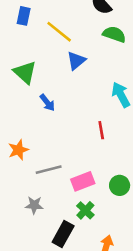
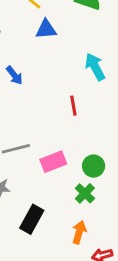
blue triangle: (76, 61) -> (46, 29), turned 36
green cross: (85, 210) -> (85, 193), moved

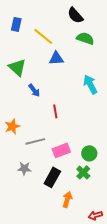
red line: (73, 106) -> (55, 111), moved
black rectangle: (32, 219) -> (52, 177), moved
orange arrow: (79, 232) -> (67, 199), moved

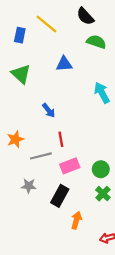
blue rectangle: (16, 24) -> (20, 35), moved
yellow line: (43, 36) -> (46, 24), moved
blue arrow: (34, 90) -> (49, 110), moved
red line: (55, 111) -> (61, 139), moved
green cross: (83, 172) -> (103, 194), moved

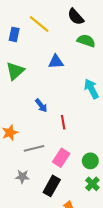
green triangle: (21, 74) -> (15, 71), turned 36
red line: (61, 139) -> (63, 122), moved
pink rectangle: (70, 166) -> (61, 158), turned -36

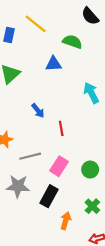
black semicircle: (76, 17) -> (90, 16), moved
green semicircle: (86, 41) -> (72, 42), moved
gray star: (22, 177) -> (18, 186), size x1.5
green cross: (92, 184) -> (92, 206), moved

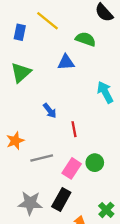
green circle: (90, 170) -> (95, 163), moved
gray star: (18, 186) -> (30, 203), moved

